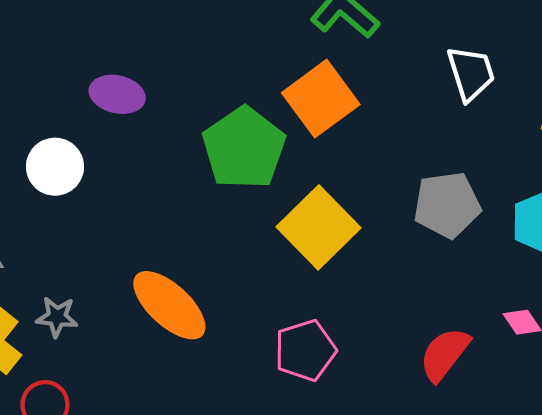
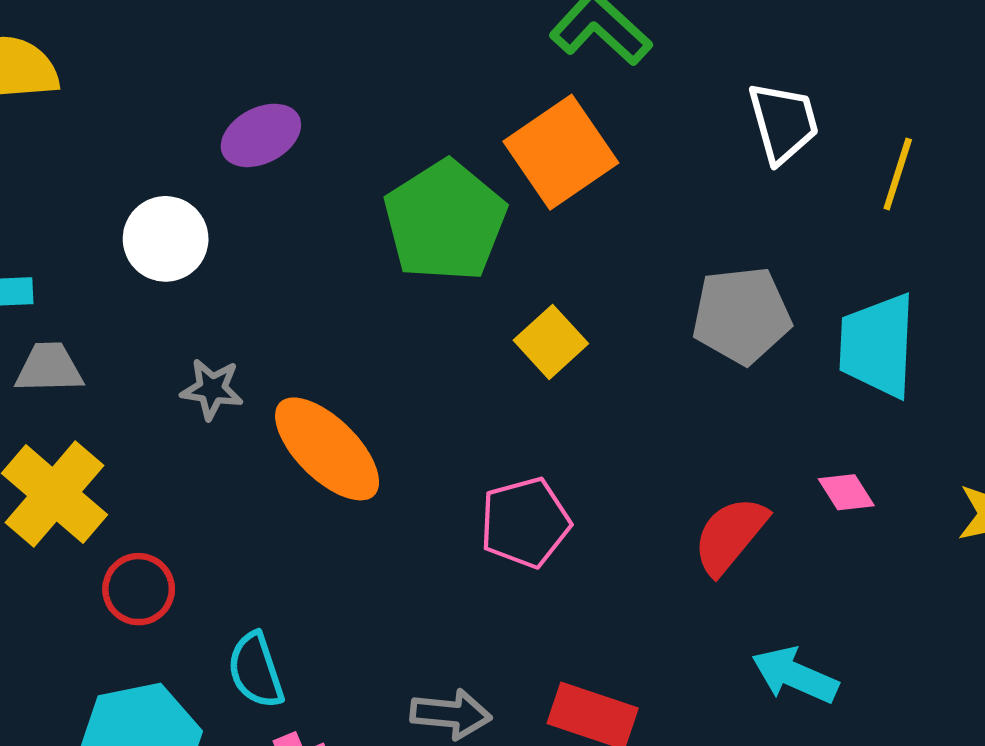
purple ellipse: (117, 94) -> (261, 135), turned -42
yellow square: (318, 227) -> (551, 342), size x0.6
gray star: (57, 317) -> (212, 389), moved

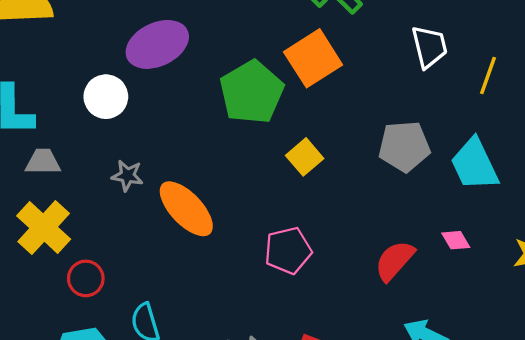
purple ellipse: (261, 135) -> (157, 44), size x1.5
cyan trapezoid: (877, 345) -> (475, 164), turned -30

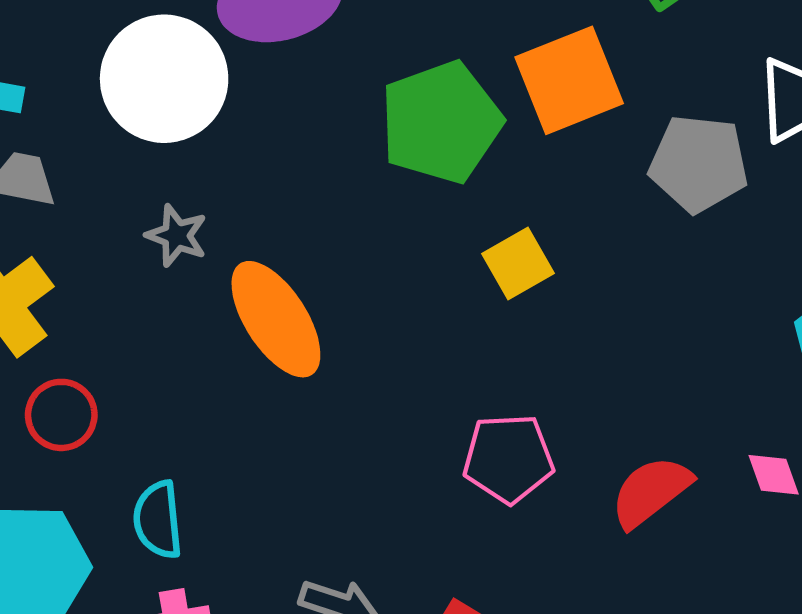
white circle: (106, 97) -> (164, 79), size x1.5
gray pentagon: (404, 146) -> (699, 164), moved
pink pentagon: (288, 250) -> (508, 458), moved

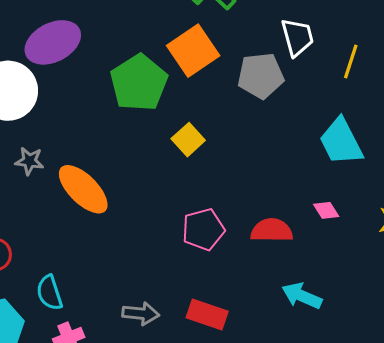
red semicircle: (651, 492) -> (272, 230), turned 51

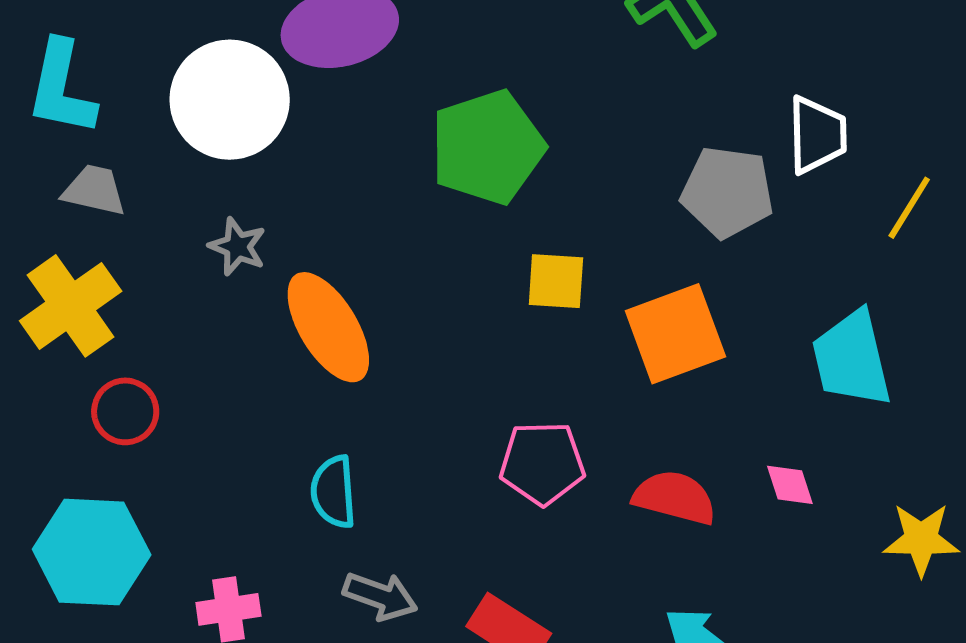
orange square: (193, 51) -> (675, 334), moved
yellow square: (188, 140) -> (556, 281), turned 32
cyan semicircle: (49, 293) -> (333, 492), moved

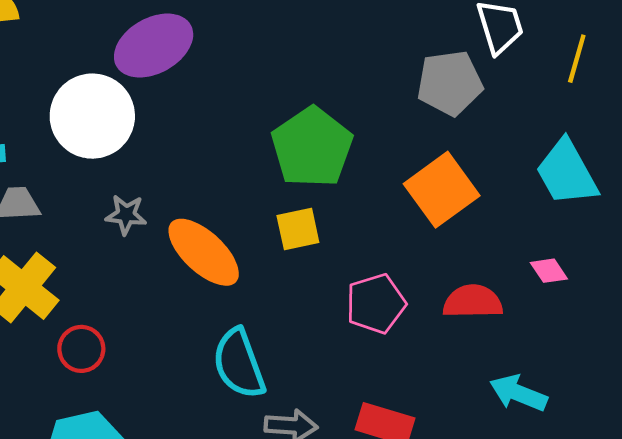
green pentagon: (487, 147) -> (312, 147), moved
yellow square: (556, 281) -> (298, 229), moved
cyan semicircle: (333, 492) -> (239, 364), size x1.4

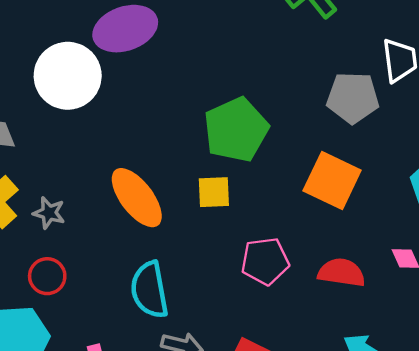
orange square: (442, 190) -> (332, 181), turned -38
gray star: (126, 215) -> (49, 213), moved
red circle: (81, 349) -> (47, 276), moved

